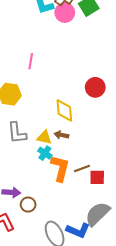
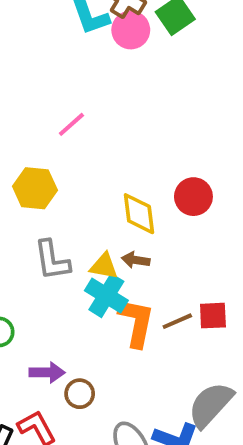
pink line: (31, 61) -> (71, 124), turned 42
red circle: (95, 87) -> (193, 197), moved
cyan cross: (45, 153) -> (106, 296), size x1.5
red square: (97, 177) -> (213, 316), moved

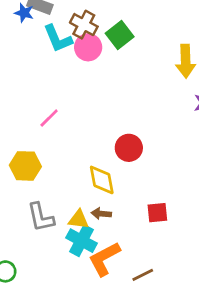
red circle: (193, 197) -> (129, 148), moved
red square: (213, 316) -> (157, 213), moved
brown line: (177, 321) -> (143, 275), moved
orange L-shape: (136, 322) -> (104, 259), turned -126

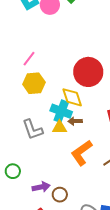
red circle: (129, 148) -> (88, 72), size x1.5
yellow hexagon: (25, 166) -> (34, 83), moved
cyan cross: (82, 241) -> (61, 111), moved

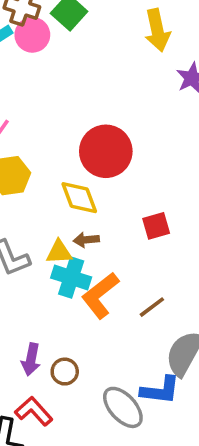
cyan cross: (61, 111) -> (71, 277), moved
purple arrow: (41, 187) -> (31, 360), turned 114

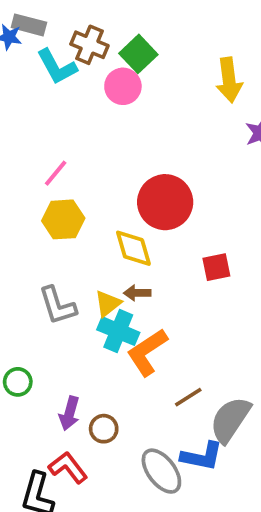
pink circle: (32, 35) -> (123, 86), moved
red square: (156, 226) -> (216, 267), moved
yellow triangle: (59, 252) -> (108, 303), turned -40
brown line: (152, 307) -> (188, 397), moved

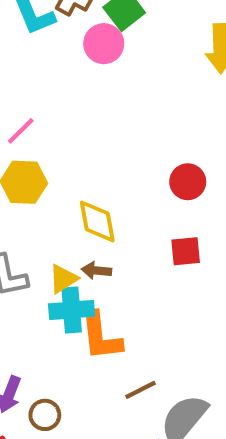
red circle: (165, 202) -> (188, 182), moved, size x0.6
cyan cross: (118, 331) -> (72, 310), turned -33
orange L-shape: (147, 352) -> (101, 336), turned -69

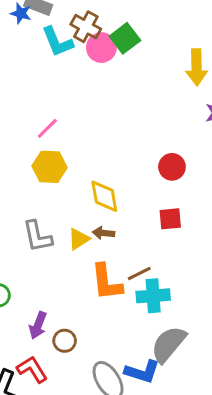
pink circle: (104, 44) -> (101, 48), moved
cyan cross: (72, 310) -> (153, 296), moved
brown line: (141, 390) -> (139, 273), moved

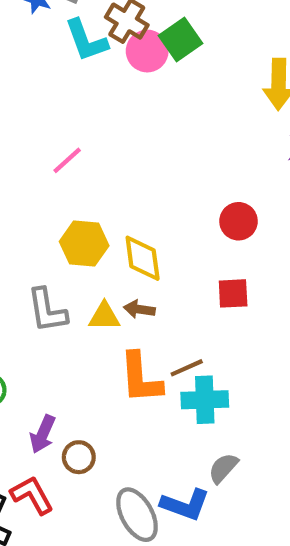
yellow hexagon: (49, 167) -> (84, 244), moved
yellow triangle: (79, 239) -> (104, 316), turned 30
gray semicircle: (168, 344) -> (223, 468), size x0.6

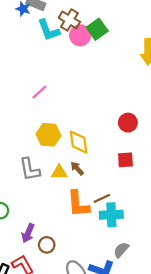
brown arrow: (139, 309) -> (77, 168), turned 40

